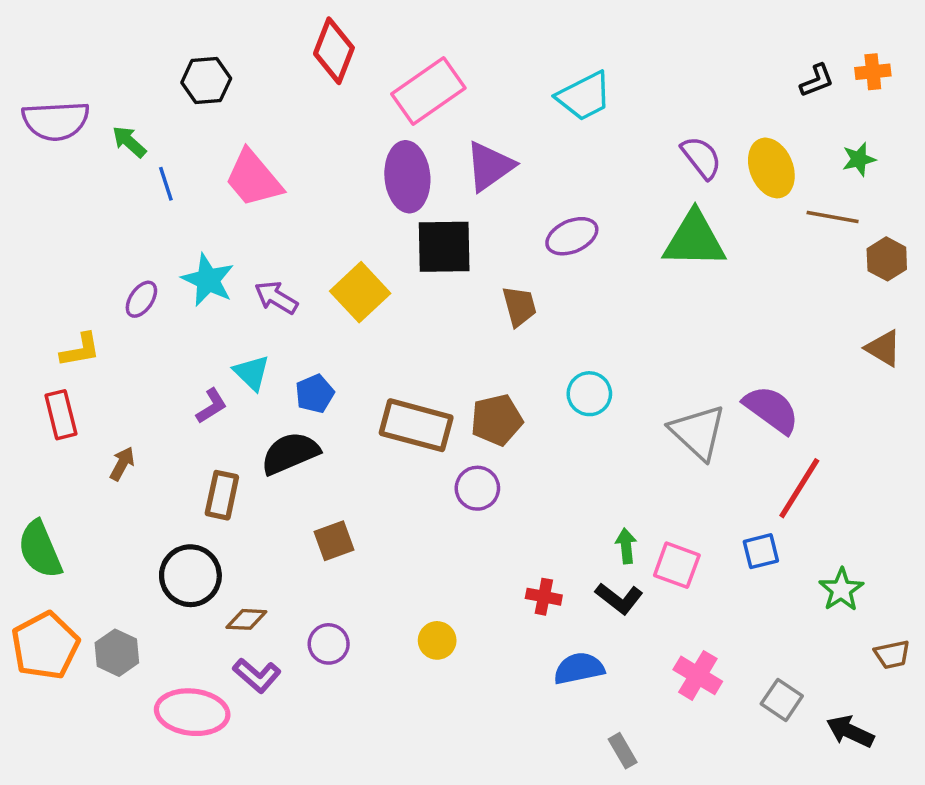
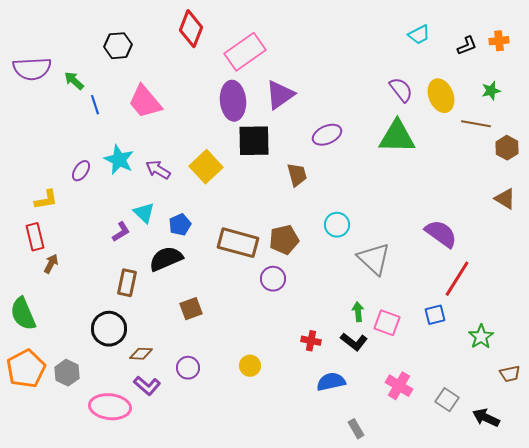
cyan trapezoid: (584, 96) -> (419, 35), moved, size x0.7
gray triangle: (698, 432) -> (374, 259), moved
brown arrow: (122, 464) -> (51, 264), moved

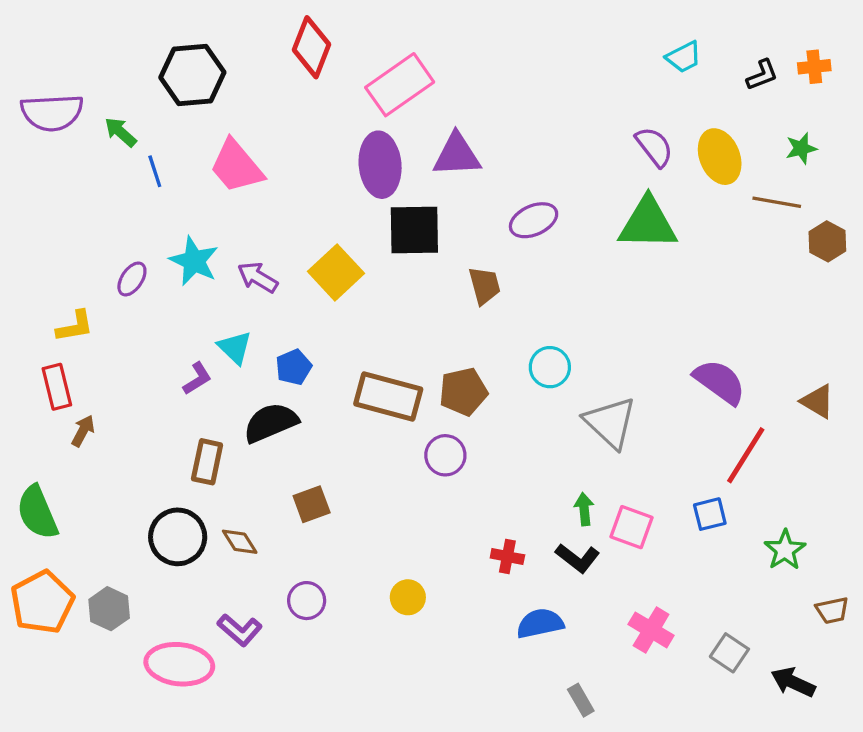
black hexagon: (118, 46) -> (192, 75), size x1.4
purple triangle: (280, 95) -> (457, 155), turned 32
brown triangle: (505, 199) -> (818, 401), moved
brown diamond: (141, 354) -> (240, 542), moved, turned 55

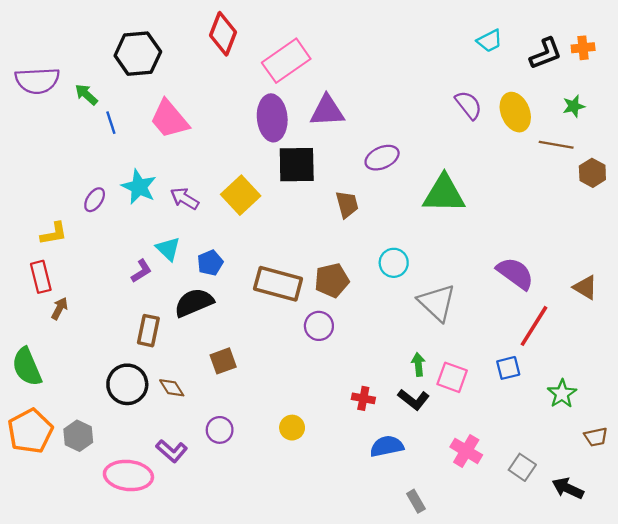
black L-shape: (762, 75) -> (546, 54), size x1.4
green triangle: (648, 223) -> (444, 194), moved

